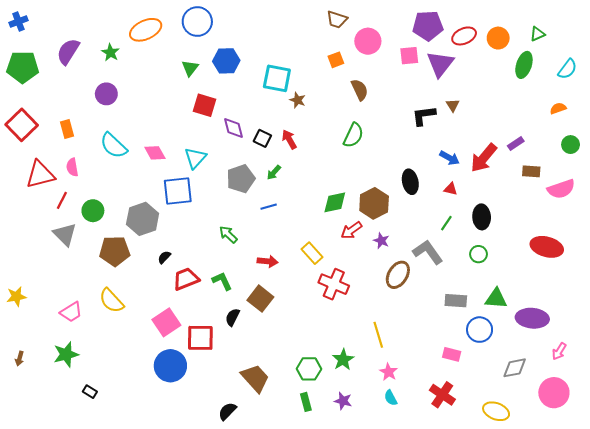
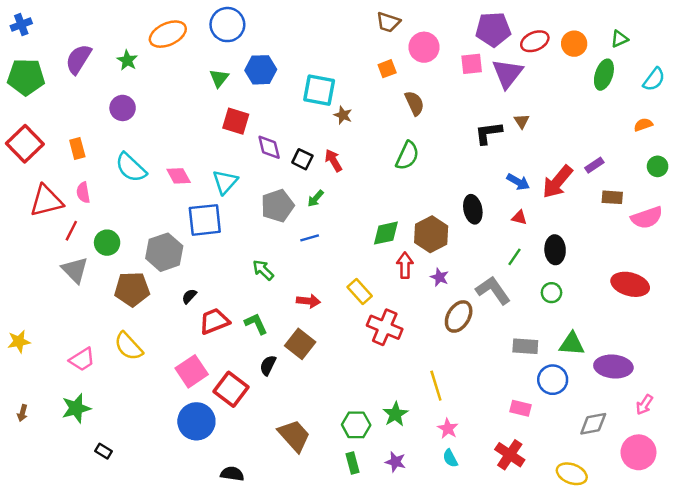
red arrow: (351, 230) -> (405, 265), turned 125
red square: (200, 338) -> (231, 389), turned 36
black semicircle: (227, 411) -> (232, 474), moved, turned 54

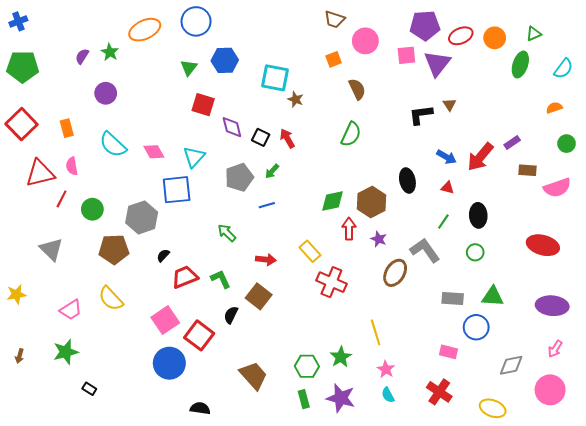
purple semicircle: (78, 59) -> (82, 56), moved, size x0.6
gray triangle: (75, 270) -> (51, 249), moved
purple ellipse: (613, 367) -> (552, 306), moved
purple star: (395, 462) -> (341, 398), size x1.6

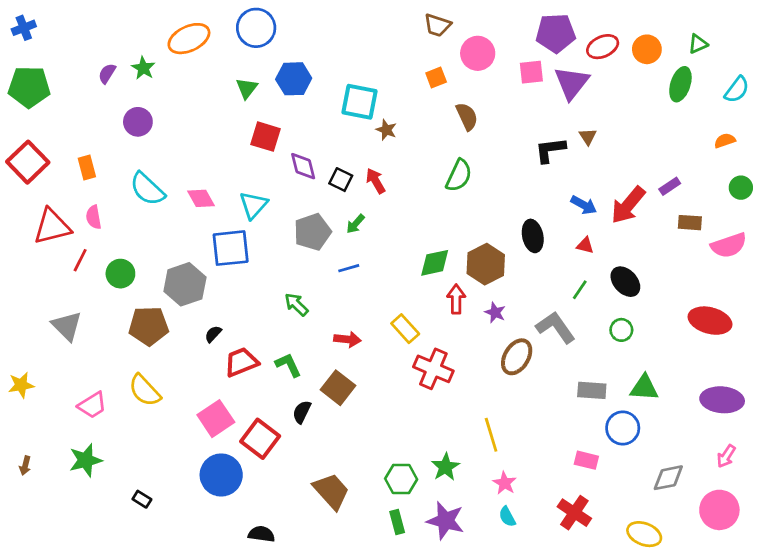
black ellipse: (478, 215) -> (625, 282), turned -40
black rectangle: (89, 389) -> (142, 499), moved

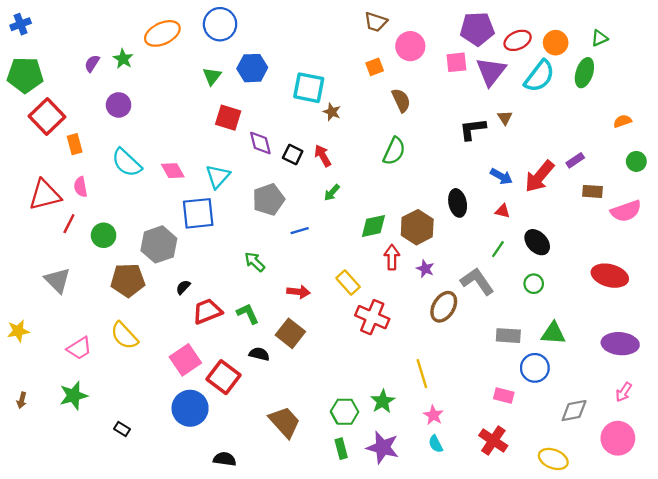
cyan semicircle: (737, 90) -> (539, 76), moved, size x1.4
red square: (28, 162) -> (47, 116), moved
green arrow: (355, 224) -> (332, 193), moved
black semicircle: (302, 412) -> (259, 354), turned 78

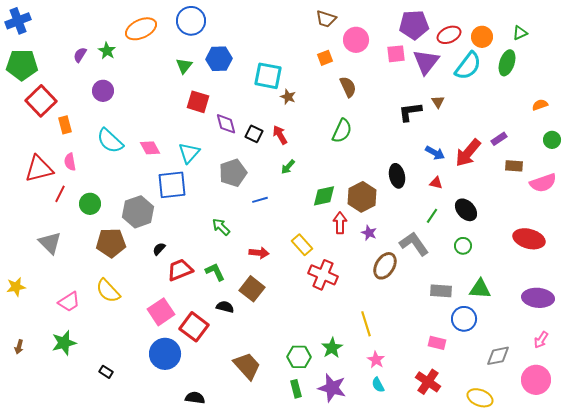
blue cross: (21, 24) -> (18, 21), size x1.4

